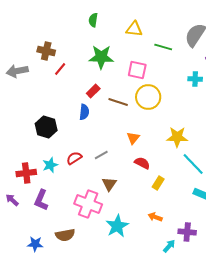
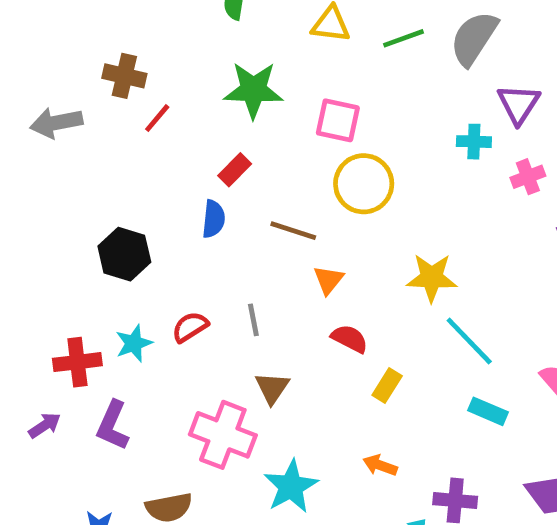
green line: (163, 47) -> (404, 38), moved, turned -36
brown line: (118, 102) -> (293, 231), moved
gray line: (101, 155) -> (253, 320), turned -72
purple arrow: (12, 200) -> (45, 425), turned 104

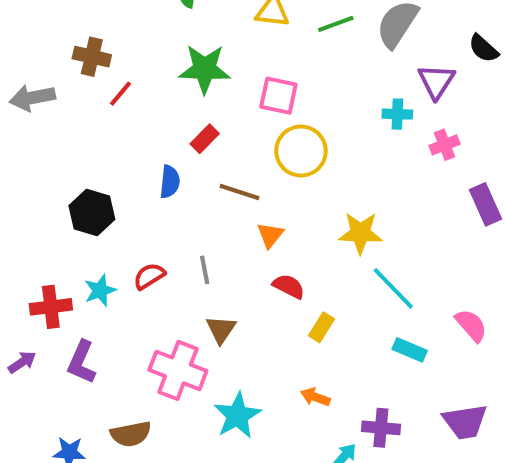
red rectangle: (235, 170) -> (205, 139), moved

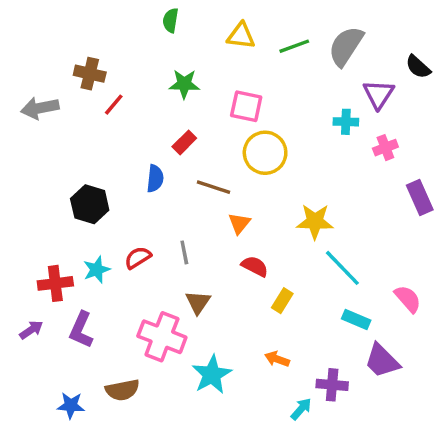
green star: (205, 69) -> (184, 84), size x0.7
purple trapezoid: (465, 422) -> (382, 361), moved, turned 54

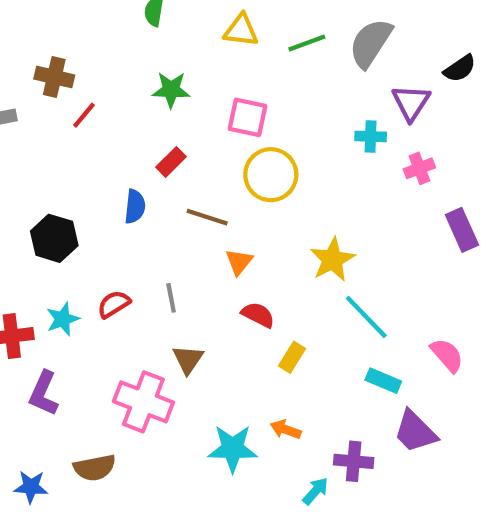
black semicircle: (418, 67) -> (460, 69), turned -76
yellow star: (315, 222) -> (332, 260), turned -30
cyan star: (212, 375) -> (233, 449), moved, turned 30

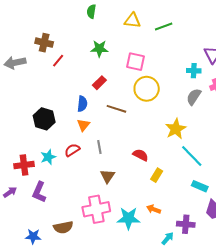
gray semicircle: (371, 43) -> (194, 97), moved, size x0.7
orange triangle: (239, 262) -> (83, 125), moved
pink cross: (143, 402) -> (96, 209), moved, turned -32

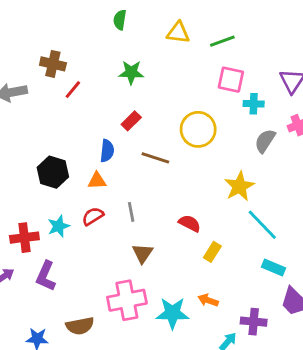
pink square: (136, 62) -> (231, 80), moved
cyan cross: (194, 71) -> (254, 104), moved
orange triangle: (83, 125) -> (97, 181), moved, turned 48

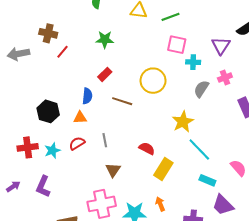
red cross: (24, 238) -> (28, 147), moved
yellow rectangle: (212, 252) -> (163, 169), size x1.5
orange arrow: (208, 300) -> (160, 204), turned 48

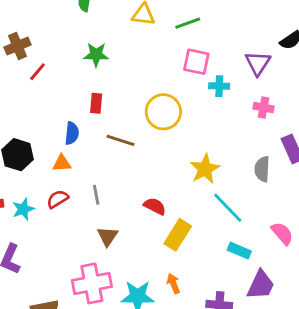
brown cross: (48, 33) -> (17, 46), turned -36
red rectangle: (105, 74) -> (96, 103), turned -40
pink cross: (225, 78) -> (264, 108), turned 32
gray semicircle: (201, 89) -> (262, 169), moved, turned -30
purple trapezoid: (223, 205) -> (261, 285), turned -110

